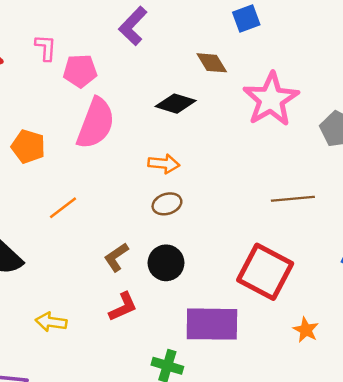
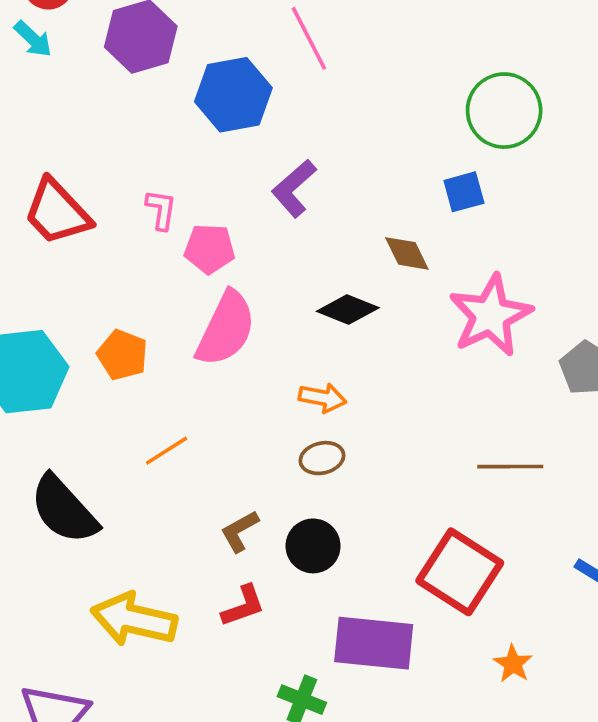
yellow arrow: (51, 322) -> (134, 619), size x1.8

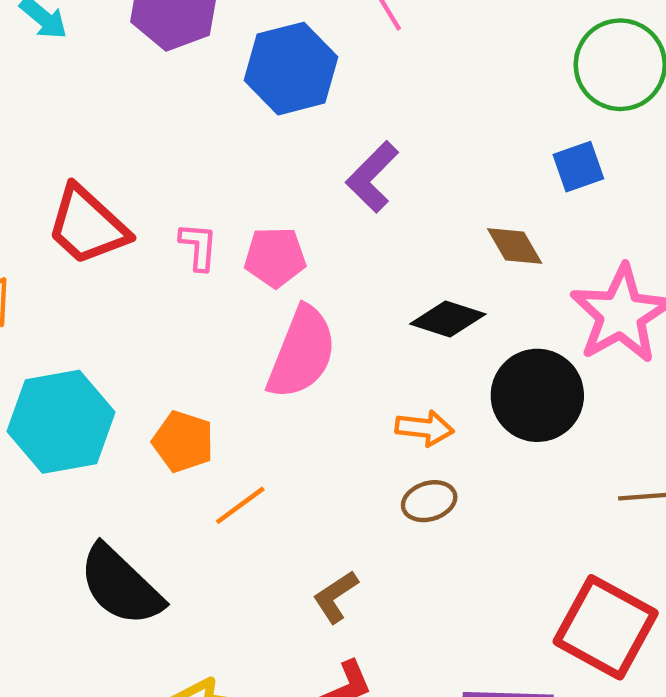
pink L-shape: (161, 210) -> (198, 246), moved
orange pentagon: (122, 355) -> (183, 442), moved
black circle: (313, 546) -> (537, 395), moved, size x1.4

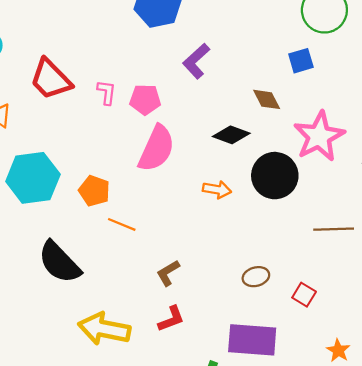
brown ellipse: (429, 501) -> (256, 277), moved
orange line: (240, 505) -> (122, 224), turned 56
red square: (606, 627) -> (304, 295), size x0.5

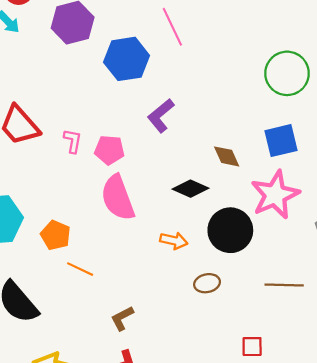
blue square: (301, 61) -> (281, 141), moved, size x1.4
pink semicircle: (156, 149) -> (118, 198), turned 132
brown ellipse: (256, 277) -> (207, 283), moved
red square: (304, 295) -> (252, 347), turned -35

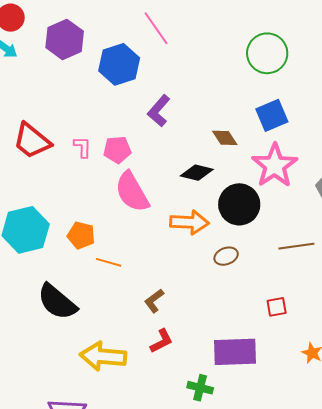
orange arrow: (174, 241) -> (189, 222), size x1.5

